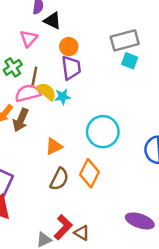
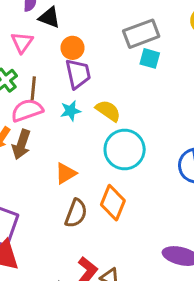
yellow semicircle: (46, 91) -> (108, 111), moved

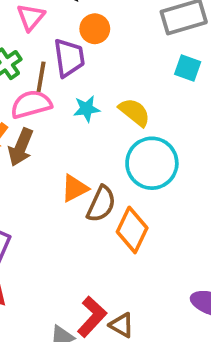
cyan square: (150, 58) -> (188, 68), moved
purple trapezoid: (78, 74) -> (69, 58), moved
brown semicircle: (76, 213) -> (101, 204), moved

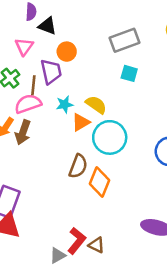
orange triangle: (75, 188) -> (81, 122), moved

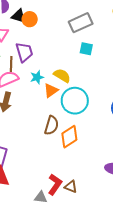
orange circle: (67, 52) -> (30, 19), moved
orange diamond: (99, 182) -> (69, 137), turned 40
gray triangle: (58, 255) -> (41, 197), turned 40

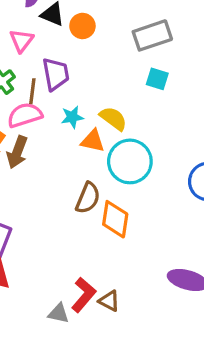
orange circle: (30, 19) -> (82, 26), moved
orange triangle: (51, 90) -> (93, 141), turned 42
orange diamond: (69, 137) -> (115, 219), turned -55

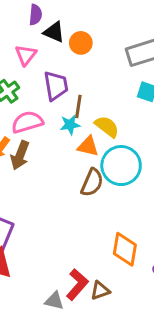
brown line: (32, 91) -> (78, 106), moved
brown semicircle: (88, 198) -> (92, 183), moved
orange diamond: (115, 219) -> (125, 249), moved
brown triangle: (109, 301) -> (100, 291), turned -48

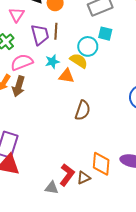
brown line: (78, 106) -> (56, 31), moved
cyan circle: (121, 166) -> (88, 46), moved, size x0.7
brown semicircle: (92, 183) -> (83, 110), moved
orange diamond: (125, 249) -> (101, 164), moved

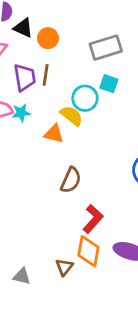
cyan star: (52, 62) -> (21, 113), moved
red L-shape: (67, 175) -> (93, 219), moved
brown triangle: (84, 178) -> (64, 267), turned -32

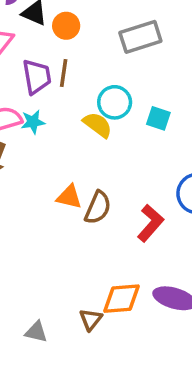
cyan square: (109, 84) -> (158, 118), moved
orange triangle: (54, 134) -> (69, 197), moved
red L-shape: (93, 219) -> (150, 223), moved
orange diamond: (88, 251) -> (121, 299), turned 76

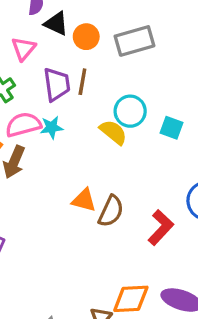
gray rectangle: (140, 37) -> (135, 41), moved

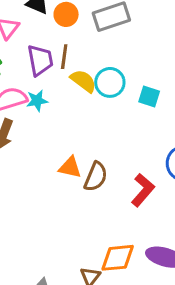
yellow semicircle: (113, 132) -> (83, 81), moved

